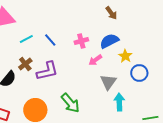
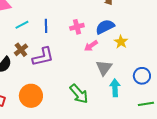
blue line: (50, 40) -> (46, 26), turned 40
blue circle: (139, 73) -> (142, 76), moved
green arrow: (70, 103) -> (79, 94), moved

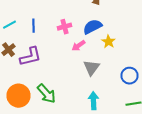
cyan arrow: (115, 88) -> (94, 101), moved
green arrow: (79, 94) -> (46, 94), moved

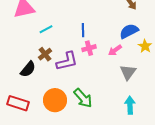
blue line: (34, 26) -> (83, 30), moved
pink cross: (64, 27) -> (89, 48), moved

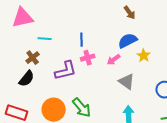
cyan line: (46, 29) -> (45, 39), turned 32
brown cross: (45, 54) -> (33, 58), moved
gray triangle: (128, 72) -> (127, 82), turned -30

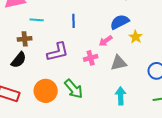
brown cross: (33, 58) -> (25, 39), turned 32
pink cross: (88, 58) -> (91, 58), moved
gray triangle: (127, 82) -> (119, 63), turned -48

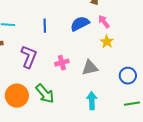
blue semicircle: (120, 22) -> (80, 24), moved
pink arrow: (106, 41) -> (104, 22), moved, turned 88
purple L-shape: (58, 52) -> (29, 57), turned -55

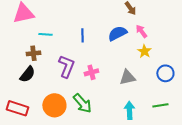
pink cross: (62, 63) -> (91, 72), moved
blue circle: (128, 76) -> (165, 73), moved
green line: (132, 104) -> (160, 105), moved

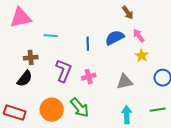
cyan line: (45, 34) -> (51, 36), moved
blue line: (82, 35) -> (88, 44), moved

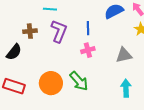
blue line: (88, 44) -> (88, 28), moved
purple L-shape: (64, 71) -> (59, 31), moved
black semicircle: (25, 79) -> (14, 52), moved

